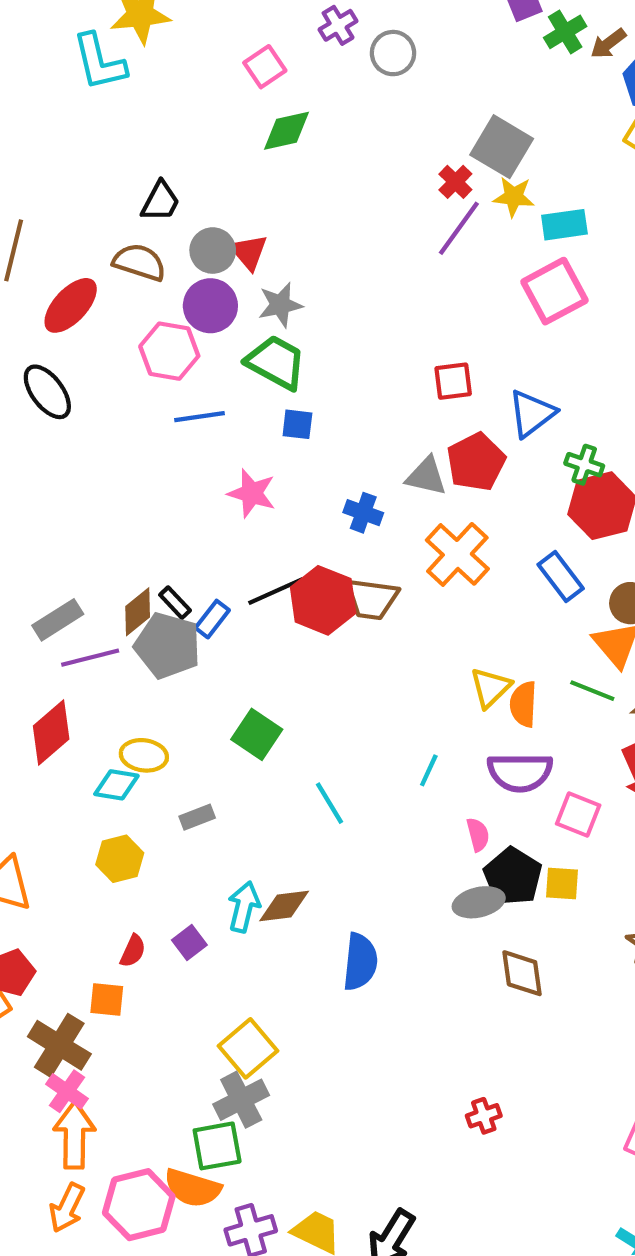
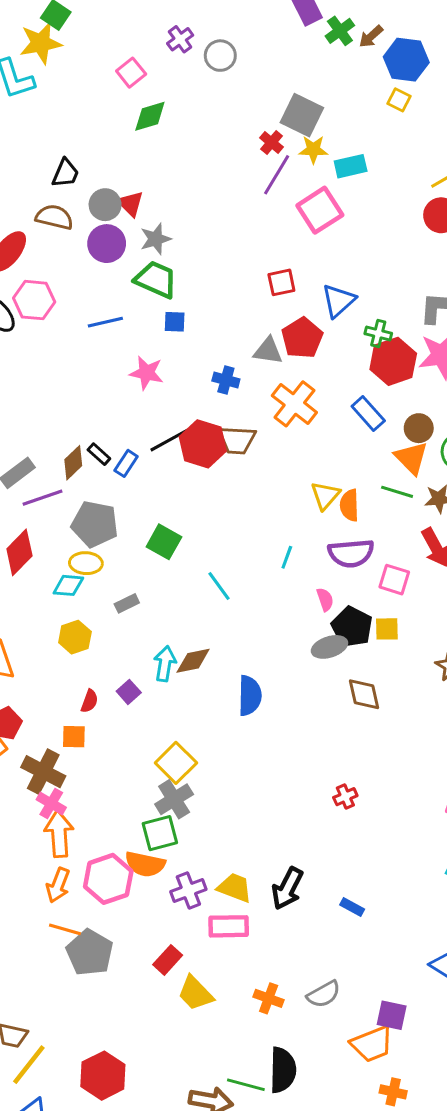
pink square: (554, 291) -> (320, 210), moved
pink hexagon: (169, 351) -> (34, 300), moved
gray pentagon: (168, 646) -> (95, 524), moved

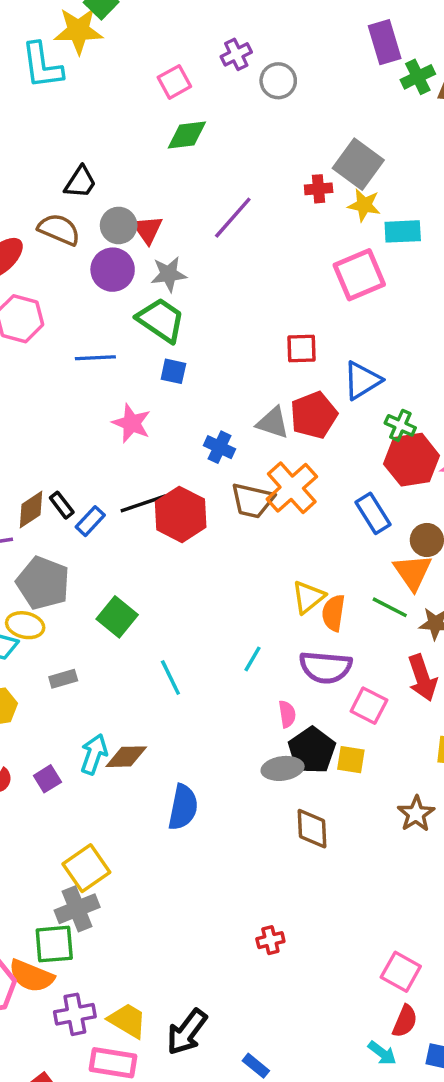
red cross: (272, 142) -> (319, 189), turned 35
purple line: (277, 175) -> (233, 218), moved
brown trapezoid: (237, 440) -> (252, 501), moved

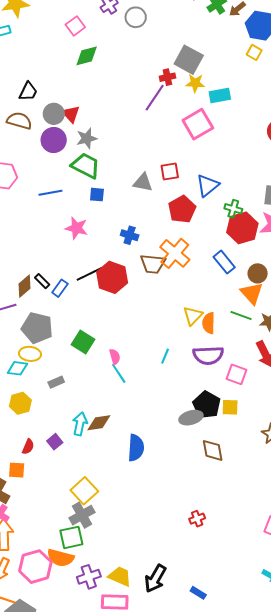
purple line: (233, 218) -> (155, 98), moved
gray triangle: (273, 423) -> (143, 182), moved
pink semicircle: (287, 714) -> (115, 357), moved

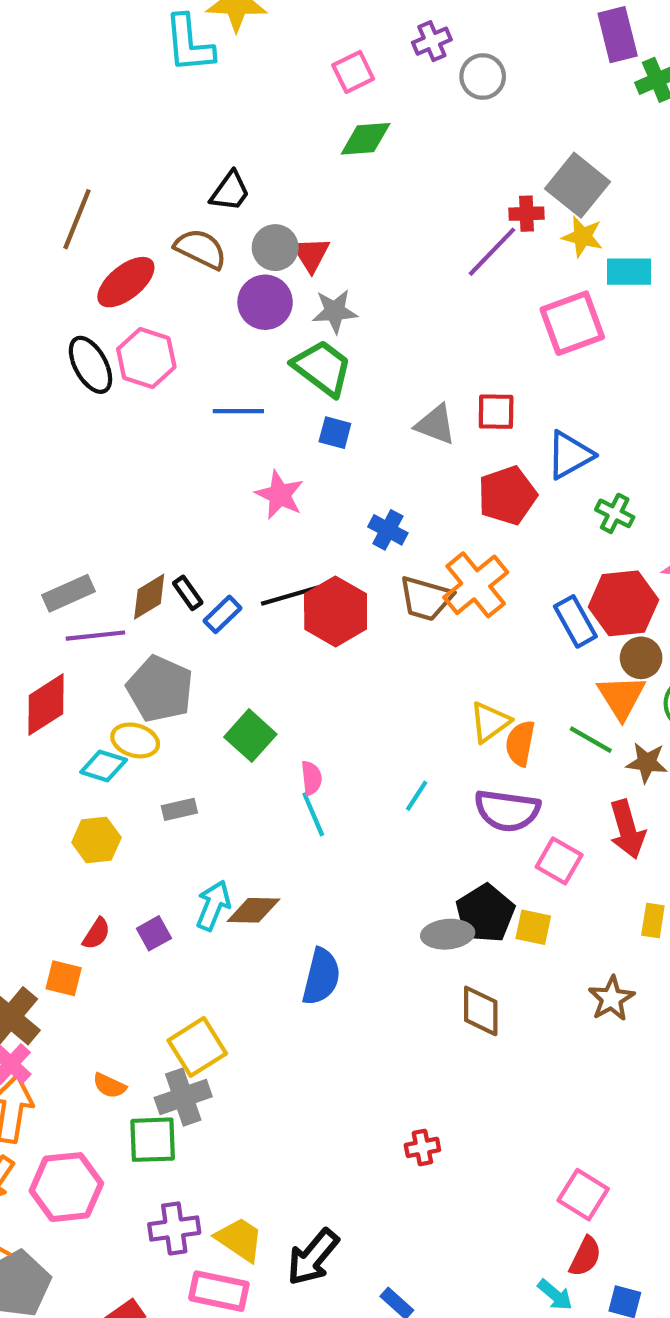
red hexagon: (242, 228) -> (623, 603), moved
orange semicircle: (61, 558) -> (109, 1086), moved, size x0.6

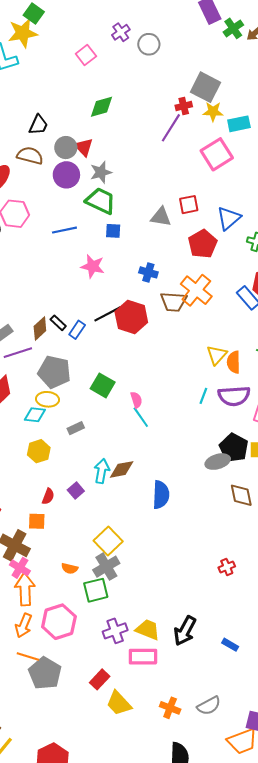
green diamond: (366, 139) -> (101, 107), moved
cyan line: (417, 796) -> (203, 396), moved

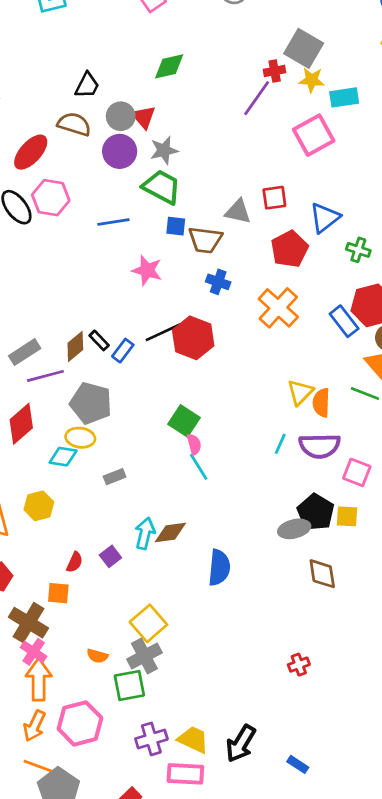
brown trapezoid: (174, 302) -> (205, 240), moved
green square: (103, 385) -> (184, 421), moved
yellow hexagon: (39, 451) -> (39, 506), moved

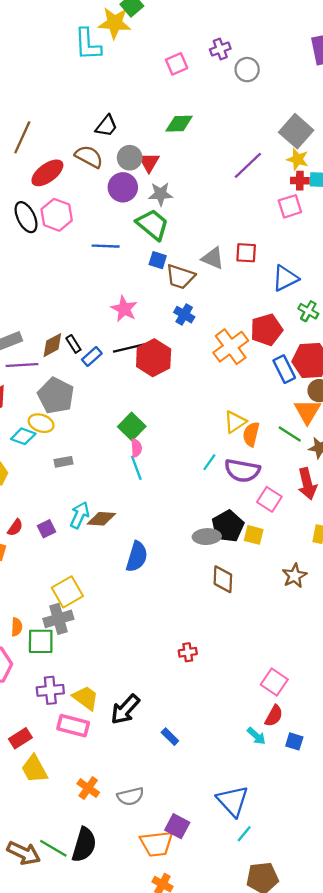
red cross: (275, 71) -> (300, 181), moved
pink square: (314, 135) -> (290, 206), size x0.7
red pentagon: (290, 249) -> (266, 330), moved
pink star: (147, 270) -> (124, 309), moved
orange semicircle: (97, 656) -> (17, 627), moved, turned -114

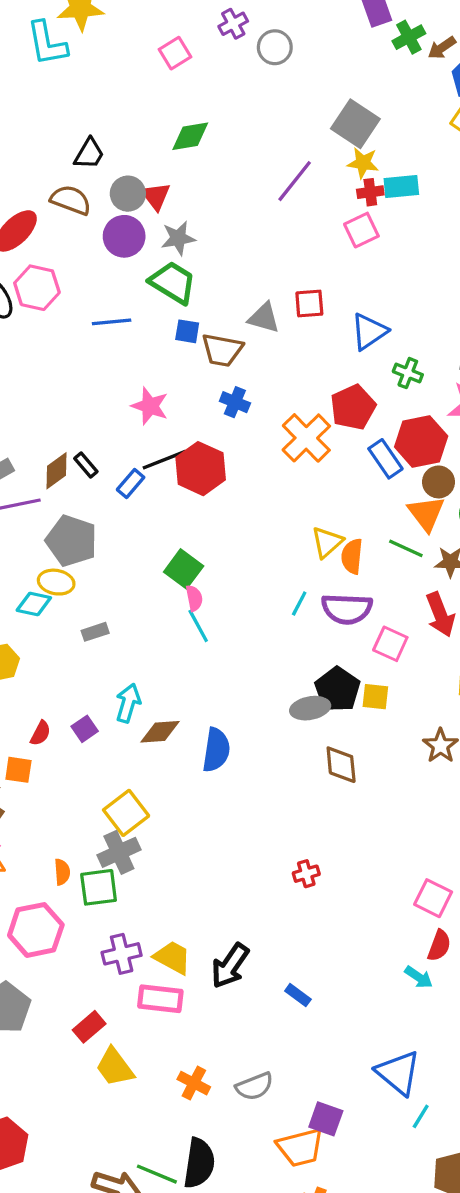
blue rectangle: (92, 357) -> (131, 483), moved
brown diamond: (101, 519) -> (160, 732), moved

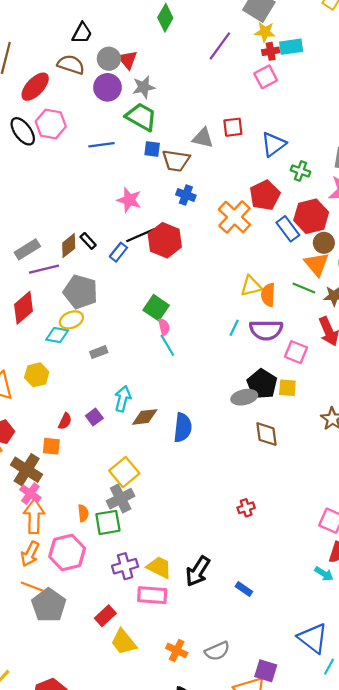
green diamond: (190, 136) -> (165, 18), moved, turned -48
yellow triangle: (327, 542) -> (251, 286), turned 30
yellow ellipse: (56, 582) -> (71, 320), turned -30

